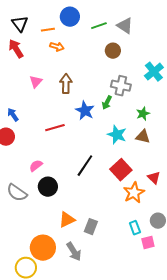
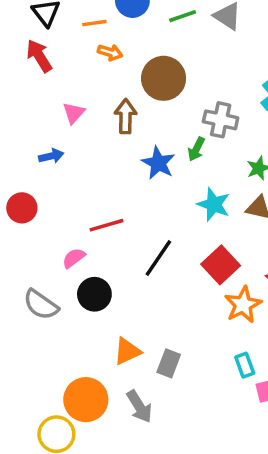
brown circle: (113, 51) -> (164, 78), moved, size x1.6
blue arrow: (13, 115) -> (51, 156), moved, turned 112
red line: (55, 128) -> (107, 225), moved

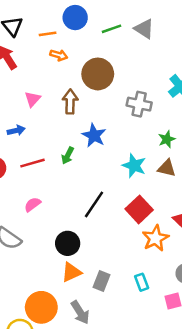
green arrow: (196, 149) -> (68, 156), moved
red line: (107, 225) -> (33, 163), moved
black circle: (94, 294) -> (68, 243), moved
cyan rectangle: (245, 365) -> (142, 282), moved

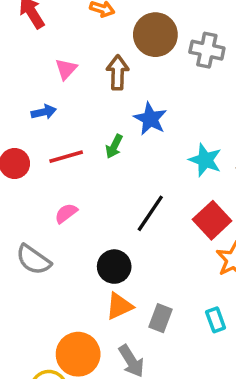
gray cross: (139, 104) -> (207, 50), moved

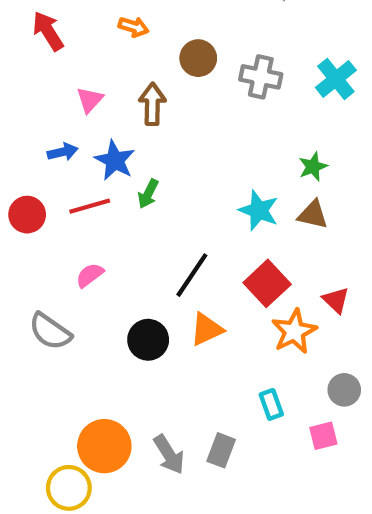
brown circle: (155, 35) -> (198, 58), size x0.7
blue star: (150, 119) -> (115, 160), moved
orange triangle: (119, 306) -> (207, 329), moved
gray rectangle: (161, 318) -> (221, 450), moved

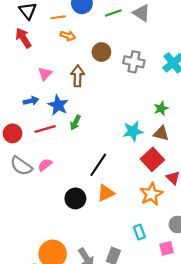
cyan star: (259, 210) -> (133, 131), turned -30
red square: (267, 283) -> (152, 159), moved
gray semicircle: (50, 331) -> (21, 166), moved

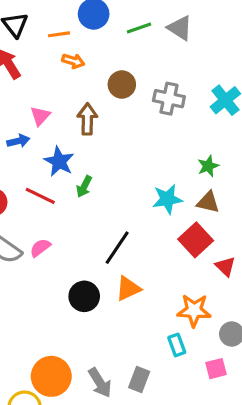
blue arrow: (31, 101) -> (18, 141), moved
red line: (45, 129) -> (40, 196), turned 42
orange star: (151, 194) -> (194, 310), moved, turned 30

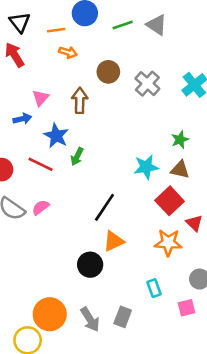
gray cross: (169, 99) -> (147, 84), turned 30
black circle: (84, 296) -> (90, 265), moved
orange star: (194, 310) -> (168, 243), moved

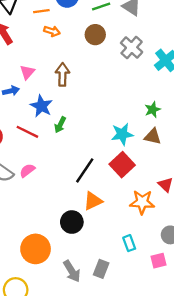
brown circle: (108, 72) -> (95, 35), moved
gray cross: (147, 84) -> (132, 47), moved
red square: (170, 201) -> (122, 165), moved
orange circle: (50, 314) -> (36, 249), moved

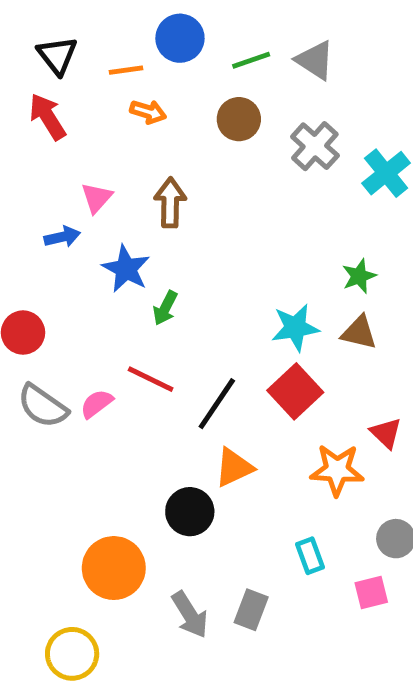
red line: (27, 132) -> (151, 379), moved

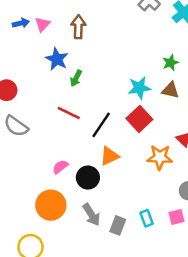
blue arrow: (62, 237) -> (21, 23), moved
pink semicircle: (97, 404) -> (60, 167), moved
cyan rectangle: (310, 556) -> (147, 218), moved
gray arrow: (190, 615) -> (91, 215), moved

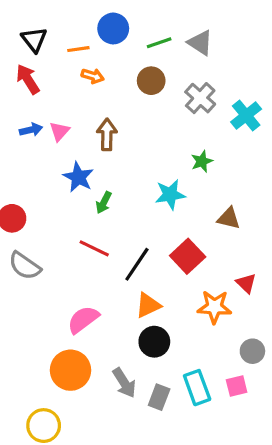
green star: (170, 63) -> (202, 161), moved
cyan star: (139, 88) -> (170, 195), moved
pink semicircle: (60, 167) -> (83, 320), size x1.5
black circle: (88, 178) -> (154, 342), moved
cyan rectangle: (147, 218) -> (197, 388), size x1.5

